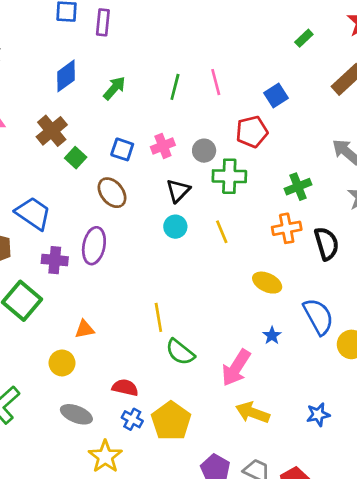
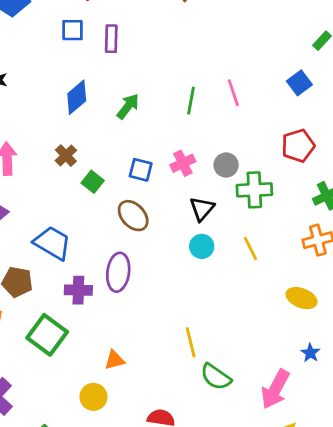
blue square: (276, 96) -> (299, 83), moved
brown cross: (52, 131) -> (66, 156), size x0.7
red pentagon: (252, 132) -> (298, 146), moved

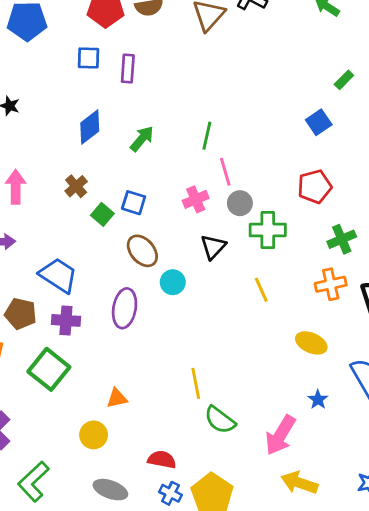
pink line: (233, 93) -> (225, 172), moved
blue square: (141, 170) -> (134, 203), moved
cyan circle: (202, 246) -> (173, 282), moved
purple cross: (78, 290) -> (66, 320), moved

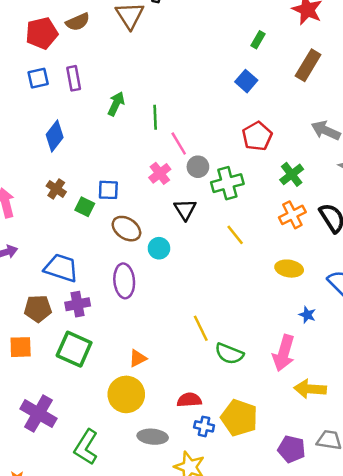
green arrow: (142, 139) -> (116, 104), moved
yellow circle: (94, 435) -> (126, 394), size x1.5

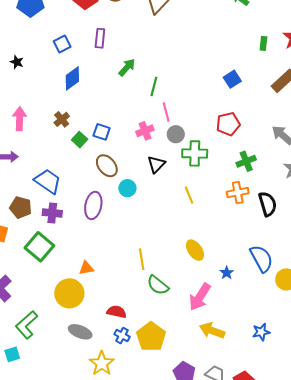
green rectangle: (258, 40) -> (263, 43), moved, turned -40
blue square: (38, 78) -> (62, 44), moved, turned -30
yellow ellipse: (289, 269) -> (195, 250), moved, turned 30

